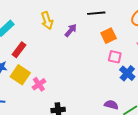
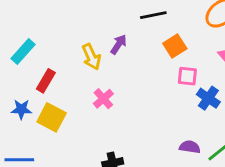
yellow arrow: (47, 21) -> (91, 57), moved
pink cross: (39, 84) -> (103, 99), moved

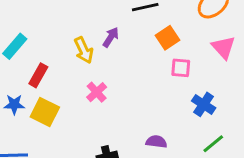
blue cross: (208, 98) -> (204, 104), moved
purple semicircle: (190, 147) -> (156, 142), moved

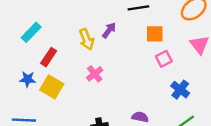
orange square: (167, 38) -> (155, 34), turned 30
pink square: (181, 68) -> (164, 59), turned -35

